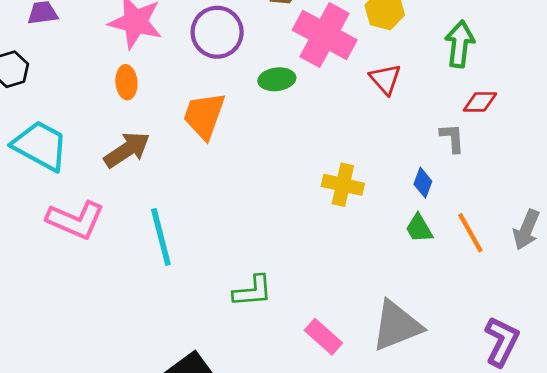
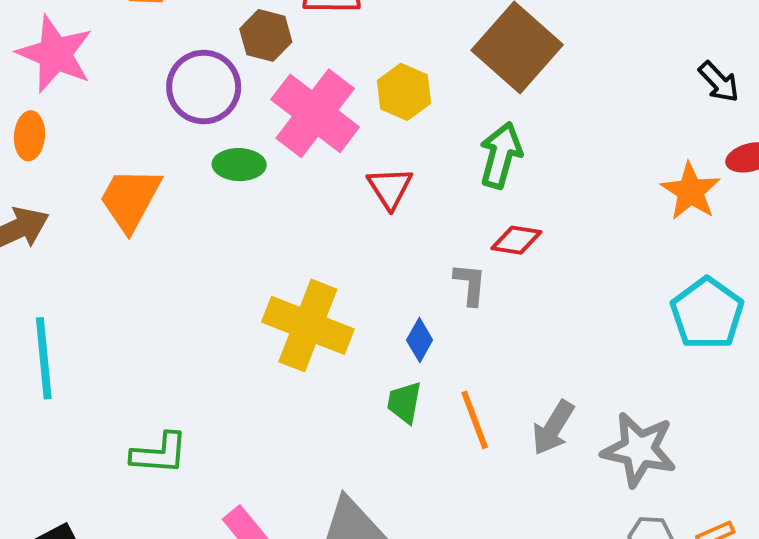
purple circle: (217, 32) -> (204, 87), moved
yellow cross: (343, 185) -> (308, 325), size x1.5
green trapezoid: (419, 228) -> (404, 402), turned 32

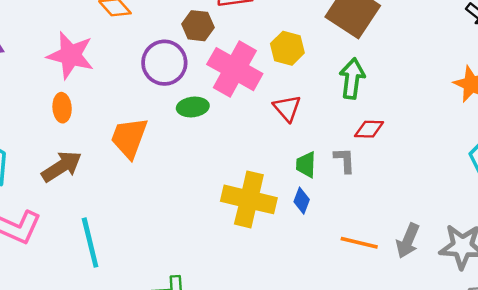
blue diamond: (420, 340) -> (302, 201), moved
green trapezoid: (404, 402) -> (306, 165), moved
orange line: (475, 420) -> (359, 243), turned -48

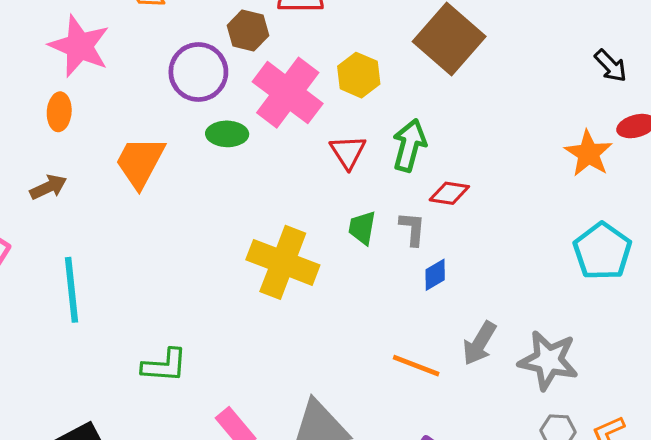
green arrow: (352, 79) -> (409, 145), moved
brown arrow: (62, 166) -> (48, 187), size x0.7
blue diamond: (302, 201) -> (435, 275), moved, turned 30
orange line: (359, 243) -> (416, 366), moved

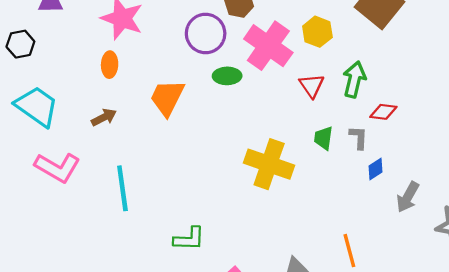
gray arrow: (479, 343) -> (408, 197), moved
orange line: (416, 366) -> (349, 251), moved, turned 56

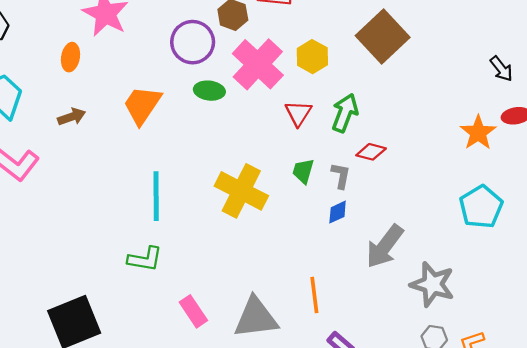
orange ellipse: (110, 65) -> (70, 57), moved
blue diamond: (375, 169) -> (338, 212), moved
cyan line: (122, 188) -> (156, 196), moved
gray arrow: (408, 197) -> (385, 246), size x1.4

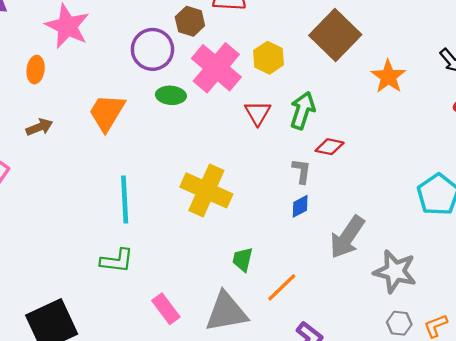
orange star: (478, 133) -> (388, 77), moved
green trapezoid: (303, 171) -> (243, 259), moved
orange line: (314, 295) -> (282, 287), turned 56

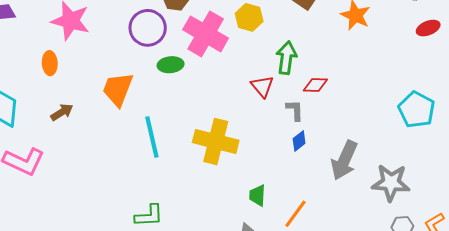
red triangle: (258, 113) -> (262, 86), moved
cyan line: (125, 199) -> (152, 137), moved

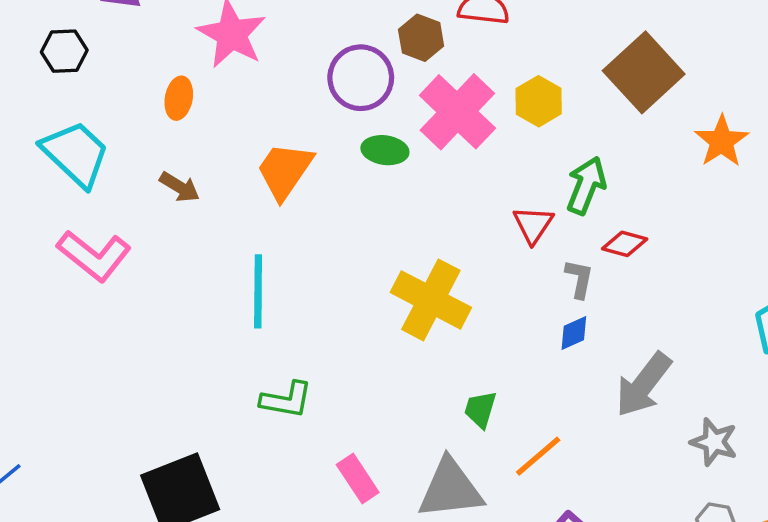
brown arrow: (62, 112) -> (180, 187), turned 50
cyan line: (152, 137) -> (258, 291), moved
gray star: (391, 183) -> (714, 442), size x0.7

